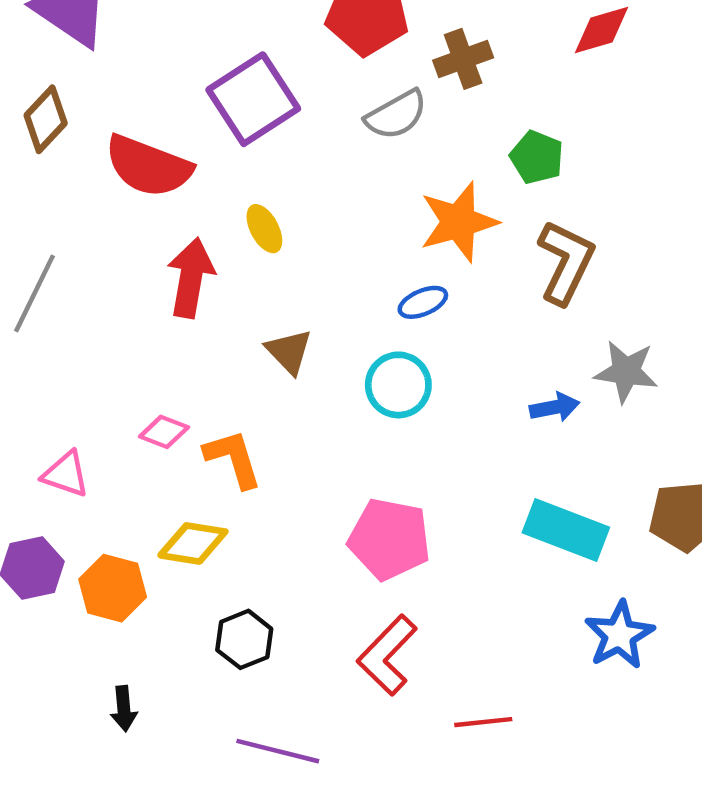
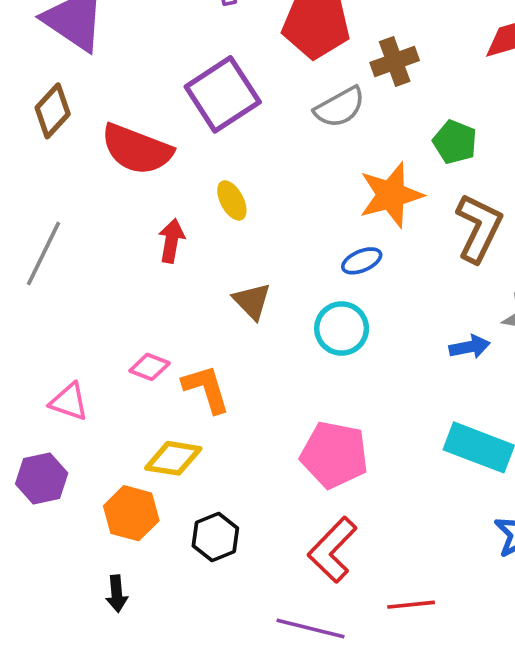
red arrow: (191, 278) -> (171, 241), size x0.7
orange hexagon: (113, 588) -> (131, 513), moved
purple line: (278, 751) -> (310, 628), moved

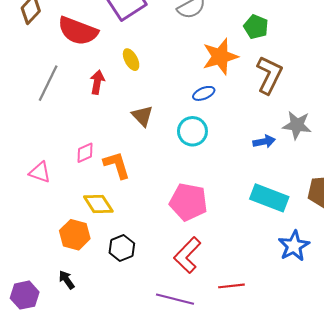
gray line: (43, 254) -> (48, 83), moved
pink diamond: (150, 367) -> (85, 153), turned -45
yellow diamond: (173, 458) -> (98, 204), turned 48
purple hexagon: (42, 478) -> (25, 295), moved
black arrow: (117, 594) -> (67, 280), turned 150

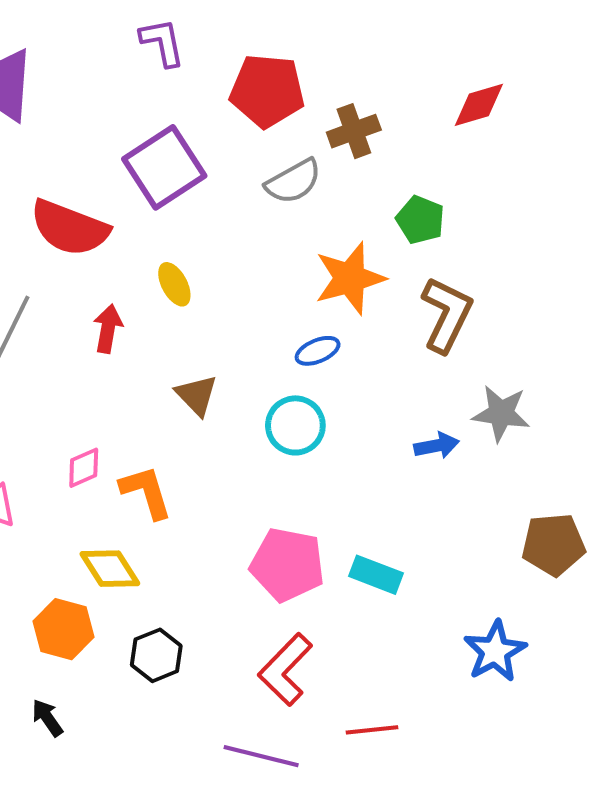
cyan rectangle: (269, 198) -> (376, 575), moved, size x0.7

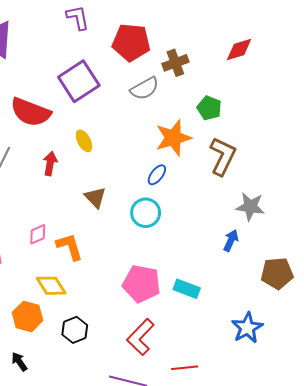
blue ellipse: (318, 351) -> (157, 175), turned -30
blue arrow: (437, 446) -> (231, 240), moved, turned -55

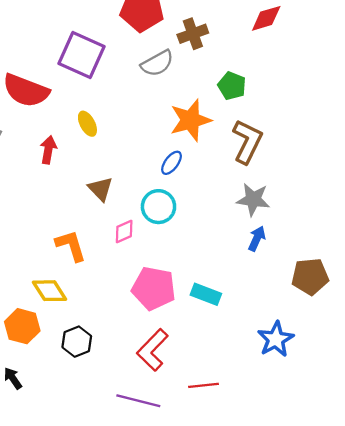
purple square: (79, 81) -> (82, 55), turned -33
gray star: (250, 207) -> (253, 199), moved
pink diamond: (38, 234) -> (124, 231), moved

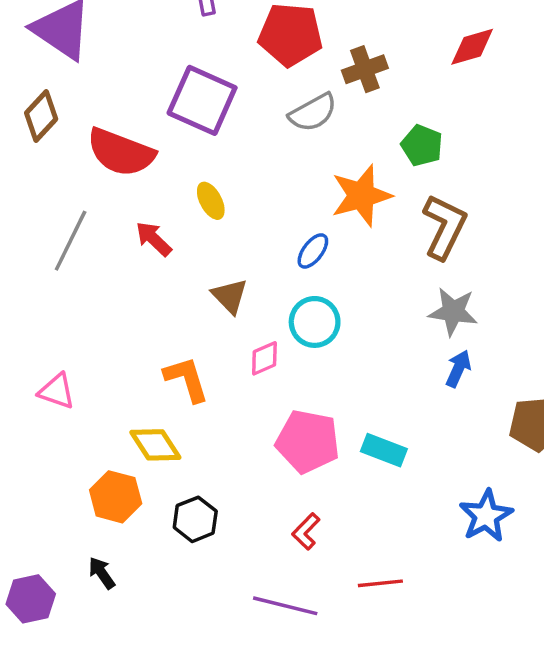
red arrow: (48, 150) -> (154, 239), turned -56
blue ellipse: (171, 163) -> (313, 251), moved
red L-shape: (153, 350) -> (306, 531), size x0.6

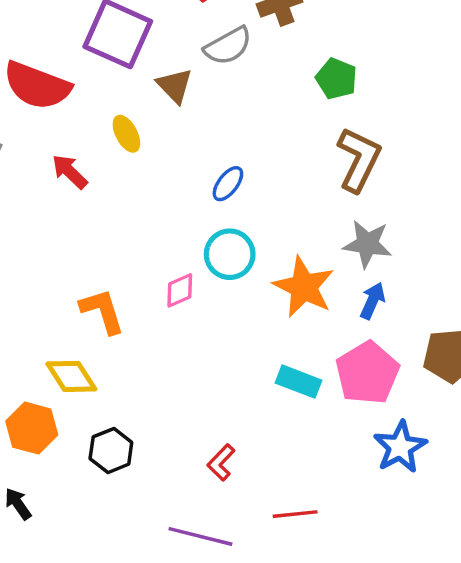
orange star: (361, 196) -> (304, 287), moved, turned -30
brown triangle: (230, 296) -> (175, 86), moved
pink pentagon: (308, 441) -> (367, 373), moved, turned 30

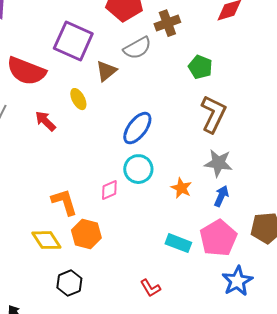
brown triangle: (175, 86) -> (106, 71), turned 35
blue ellipse: (228, 184) -> (137, 128), size x1.6
orange star: (304, 287) -> (181, 188), size x0.6
orange hexagon: (32, 428) -> (86, 234), moved
red L-shape: (221, 462) -> (150, 288), moved, turned -75

